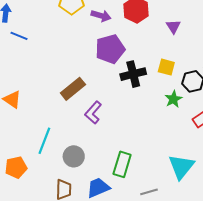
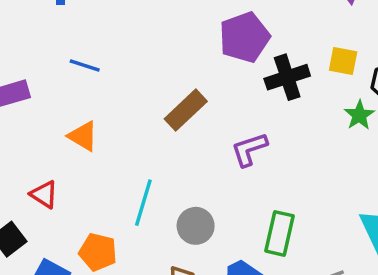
blue line: (19, 36) -> (85, 66), moved
purple L-shape: (93, 112) -> (249, 149), moved, turned 35
orange pentagon: (16, 167) -> (98, 252), turned 30

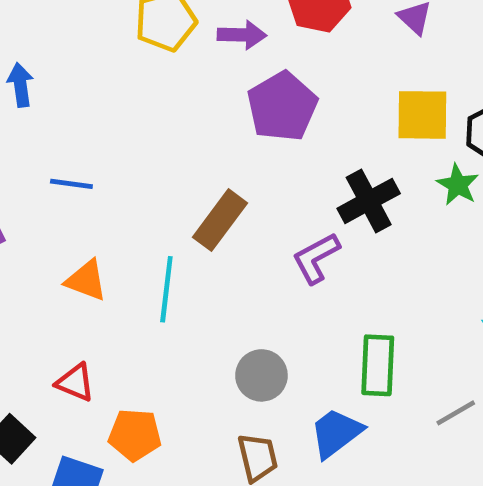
yellow square: (343, 61) -> (422, 115), size x1.4
black cross: (287, 77) -> (369, 201), moved
red triangle: (44, 194) -> (75, 382), moved
cyan line: (143, 203) -> (166, 289), moved

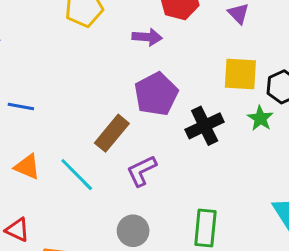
purple arrow: (242, 35) -> (147, 37), moved
purple pentagon: (282, 107) -> (156, 94), moved
purple L-shape: (316, 258) -> (142, 171), moved
cyan line: (166, 289) -> (77, 175), turned -54

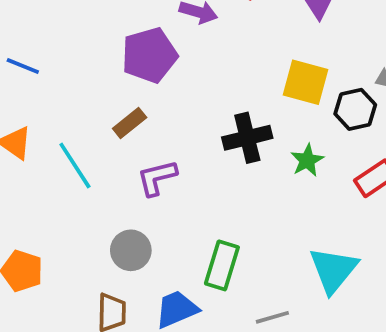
purple pentagon: (156, 94) -> (149, 55), moved
green star: (260, 118) -> (307, 160), moved
brown rectangle: (112, 133) -> (130, 123), size x0.7

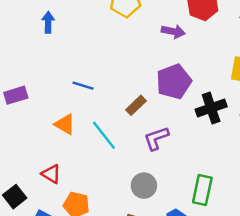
purple pentagon: (149, 55) -> (174, 82), moved
blue line: (23, 66) -> (83, 86), moved

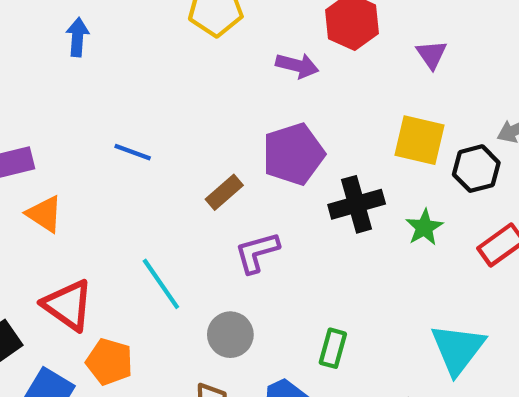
orange triangle: (65, 124) -> (44, 214), moved
cyan line: (104, 135) -> (161, 284), moved
red triangle: (51, 174) -> (68, 305), size x1.5
green rectangle: (202, 190) -> (333, 348), size x0.7

